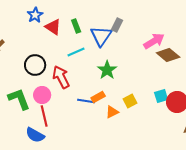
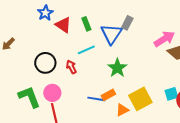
red arrow: (61, 77) -> (71, 67), moved, size x0.6
yellow square: (130, 101) -> (140, 99), size x1.6

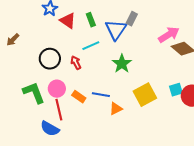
orange rectangle: (108, 95) -> (79, 97), moved, turned 64
orange triangle: (122, 110) -> (116, 109), moved

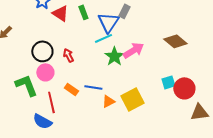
pink arrow: (169, 35) -> (133, 50), moved
cyan line: (91, 46) -> (103, 38), moved
pink circle: (57, 89) -> (45, 72), moved
yellow square: (145, 95) -> (132, 99), moved

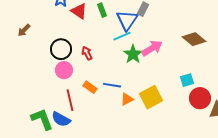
green L-shape: (26, 85) -> (42, 119), moved
red circle: (184, 88) -> (200, 98), moved

